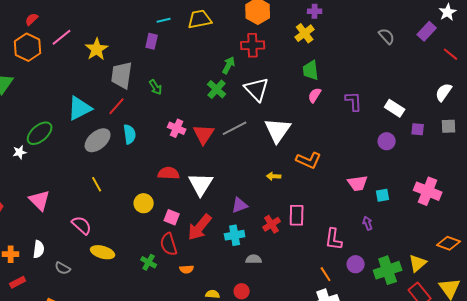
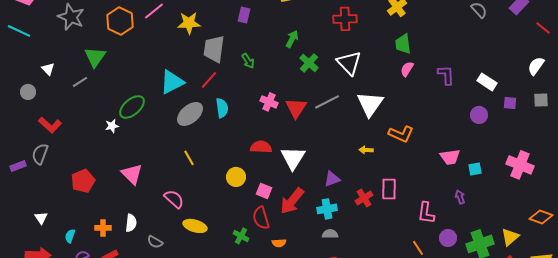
yellow star: (97, 49) -> (189, 23), turned 30
green arrow: (229, 65) -> (292, 39), moved
gray semicircle: (254, 259) -> (330, 234), moved

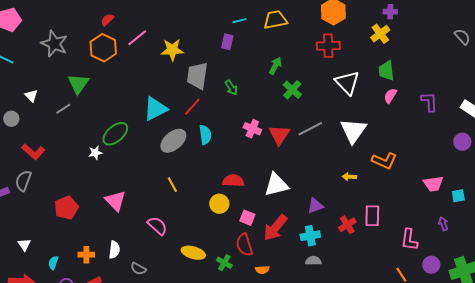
white triangle: (349, 63) -> (347, 83), moved
red semicircle: (261, 147) -> (233, 181), moved
white triangle: (293, 158) -> (276, 185), turned 44
yellow ellipse: (195, 226) -> (193, 253), moved

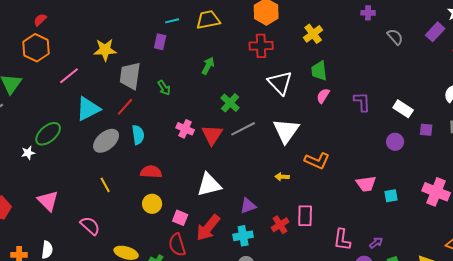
purple cross: (390, 12) -> (368, 13), moved
pink line: (137, 38) -> (69, 76), moved
green cross: (292, 90) -> (230, 103), moved
red semicircle: (233, 181) -> (151, 172), moved
purple arrow: (443, 224) -> (376, 243), moved, turned 72

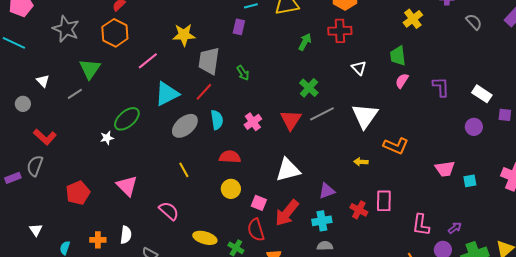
yellow cross: (313, 34) -> (413, 19), moved
green arrow: (208, 66) -> (305, 42), moved
white triangle: (280, 83) -> (359, 68), size x0.6
pink cross: (185, 129) -> (253, 122), moved, turned 30
red cross: (280, 225) -> (359, 210), turned -30

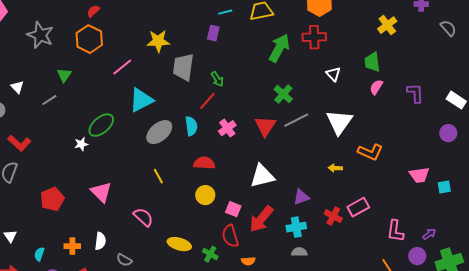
green arrow: (305, 42) -> (279, 48), size x1.6
green triangle: (90, 69) -> (64, 75), size x0.7
red line: (204, 92) -> (207, 101), moved
pink rectangle: (384, 201) -> (358, 207), turned 60

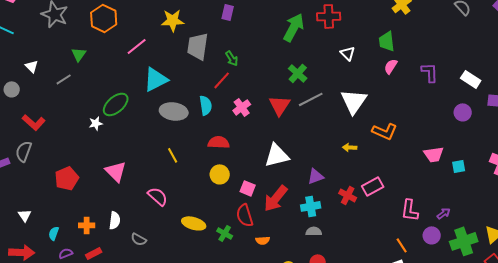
gray ellipse: (159, 132) -> (174, 111), turned 48

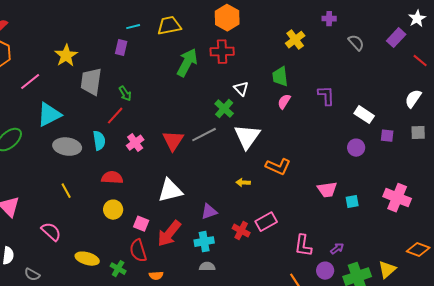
yellow star: (173, 20) -> (66, 56), turned -30
purple L-shape: (430, 72) -> (326, 96), moved
green cross: (298, 73) -> (224, 109), moved

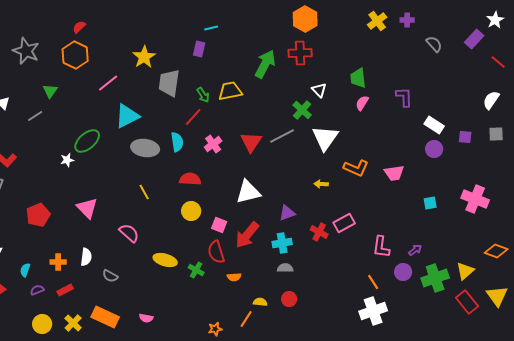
yellow trapezoid: (169, 26) -> (230, 91), moved
yellow cross: (295, 40) -> (377, 21), moved
white rectangle: (364, 115) -> (434, 125), moved
pink trapezoid: (327, 190) -> (394, 173), moved

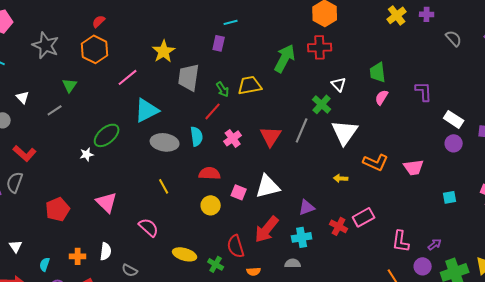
gray line: (282, 136) -> (302, 130), turned -40
pink square: (219, 225) -> (239, 192), moved
gray semicircle: (285, 268) -> (293, 263), moved

